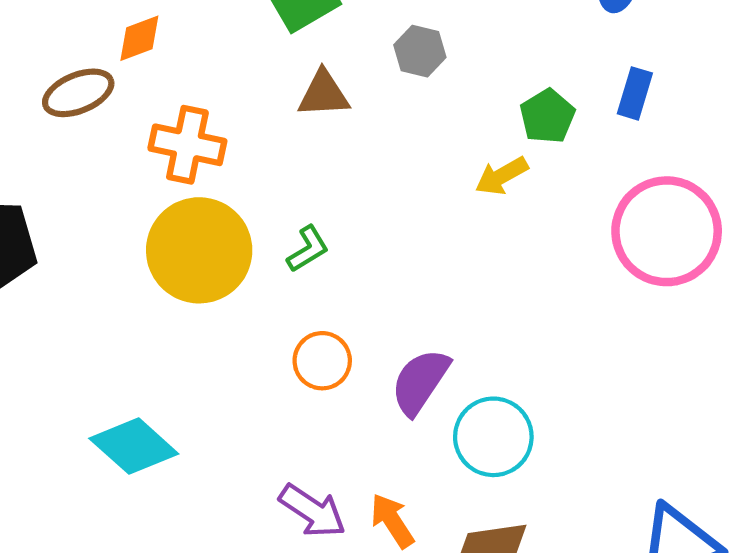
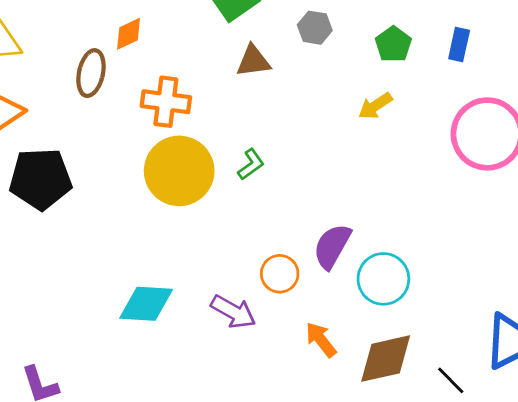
brown ellipse: (78, 93) -> (91, 73), turned -51
green pentagon: (547, 116) -> (393, 44), moved
orange circle: (322, 361) -> (280, 274), moved
cyan diamond: (134, 446) -> (146, 304), turned -34
purple arrow: (312, 511) -> (233, 312), moved

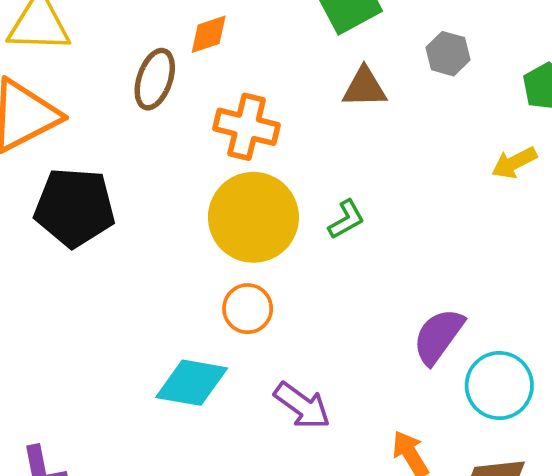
orange circle: (280, 274) -> (248, 309), moved

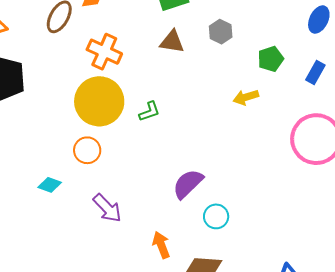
cyan diamond: (192, 383) -> (50, 185), size x0.6
cyan circle: (499, 385) -> (216, 216), size x0.7

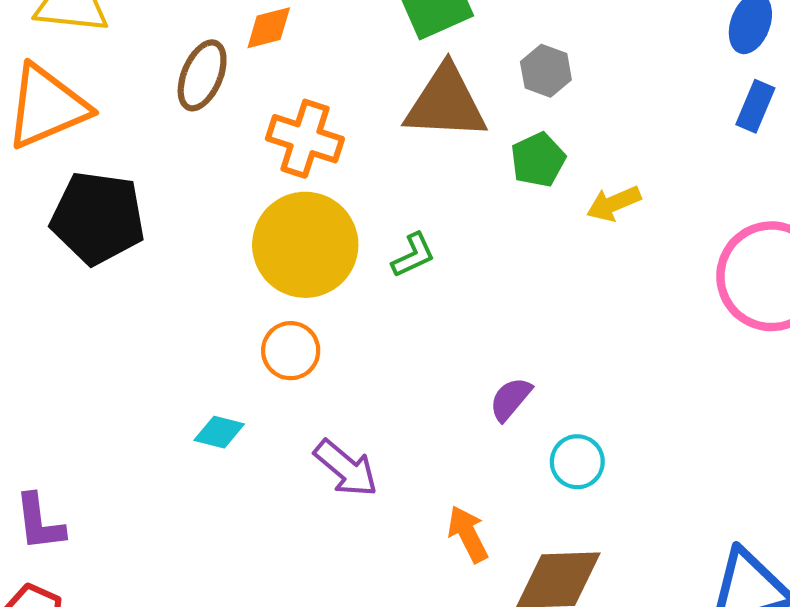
brown triangle: (172, 42) -> (446, 103), size x1.6
green pentagon: (271, 59) -> (538, 160), moved
blue rectangle: (315, 72) -> (755, 106), moved
purple semicircle: (188, 184) -> (510, 399), size x0.7

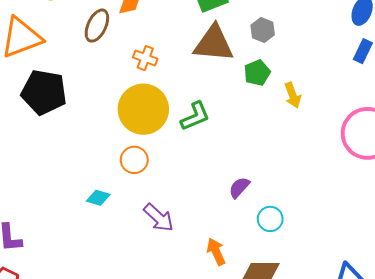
orange cross: (305, 139) -> (145, 58), size x0.7
yellow arrow: (614, 203) -> (293, 95), turned -90
green L-shape: (413, 255) -> (195, 116), size x1.4

